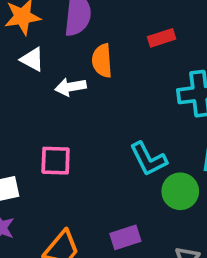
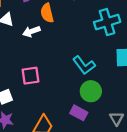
green circle: (180, 191) -> (91, 91), moved
purple rectangle: (125, 237) -> (79, 113), turned 56

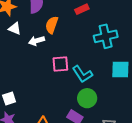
orange semicircle: (47, 13) -> (52, 25), turned 30
pink square: (30, 76) -> (60, 64), moved

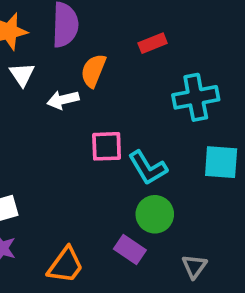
white triangle: (15, 29) -> (22, 74), turned 32

